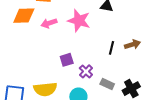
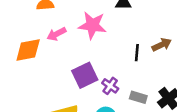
orange diamond: (24, 16) -> (28, 50), moved
purple square: (67, 60) -> (85, 75), size x1.5

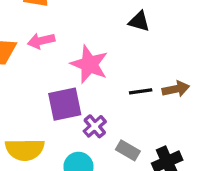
pink star: (92, 25) -> (89, 64), moved
black line: (137, 53) -> (141, 91), turned 63

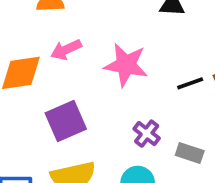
purple square: (65, 104) -> (66, 121), moved

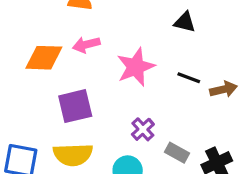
pink star: (126, 65) -> (136, 67), turned 30
black line: (190, 83) -> (189, 78), moved, turned 30

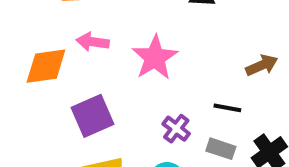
pink arrow: (86, 45) -> (93, 42), turned 32
black line: (189, 78) -> (227, 108), moved

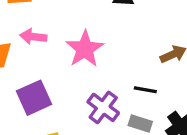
purple cross: (176, 129) -> (103, 107), size x1.4

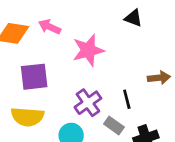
black line: (145, 90) -> (127, 99), turned 48

